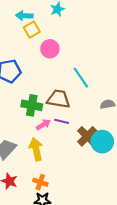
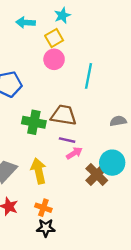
yellow square: (32, 30) -> (54, 38), moved
cyan line: (81, 78) -> (88, 76), moved, turned 45
pink arrow: (43, 125) -> (74, 153), moved
brown cross: (87, 136) -> (97, 174), moved

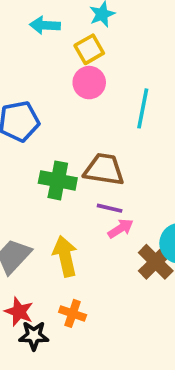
black star: (46, 228) -> (34, 336), moved

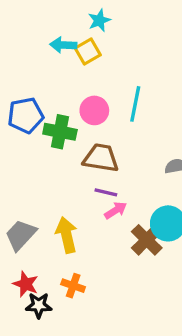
cyan arrow: (45, 25) -> (63, 45), moved
pink circle: (89, 83) -> (94, 110), moved
green cross: (58, 180) -> (60, 132), moved

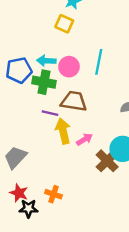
cyan arrow: (63, 45) -> (46, 61), moved
yellow square: (88, 52) -> (64, 24), turned -36
purple line: (106, 192) -> (50, 113), moved
yellow arrow: (67, 235) -> (63, 131), moved

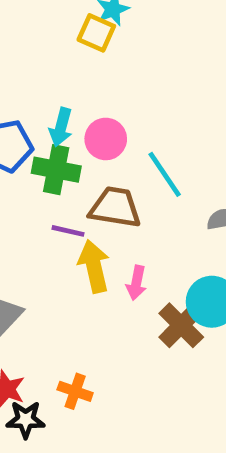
yellow square: (64, 24) -> (96, 33), moved
cyan arrow: (46, 61) -> (61, 127), turned -78
cyan line: (99, 62) -> (165, 174), moved, turned -45
pink arrow: (84, 139) -> (136, 283), turned 133

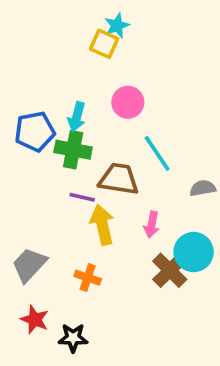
pink circle: (106, 139) -> (128, 102), moved
pink arrow: (136, 283) -> (152, 225), moved
orange cross: (75, 391) -> (88, 278), moved
black star: (26, 420) -> (73, 338), moved

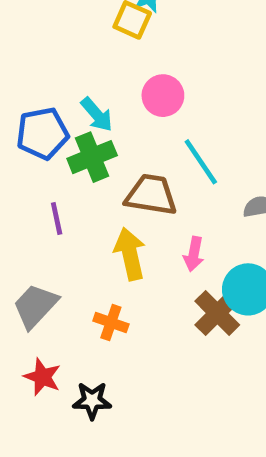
cyan arrow: (77, 117) -> (97, 114), turned -56
green cross: (73, 150) -> (92, 157), turned -33
purple line: (82, 197) -> (57, 219), moved, turned 65

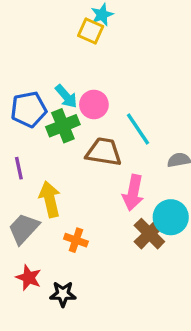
pink circle: (163, 96) -> (94, 104), moved
purple line: (57, 219) -> (19, 168), moved
yellow arrow: (130, 254) -> (50, 199), moved
pink arrow: (194, 254) -> (133, 193), size x1.5

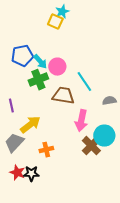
blue pentagon: (29, 109) -> (22, 56), moved
yellow arrow: (50, 199) -> (30, 125), turned 65
orange cross: (76, 240) -> (46, 150), turned -32
black star: (63, 294) -> (31, 174), moved

